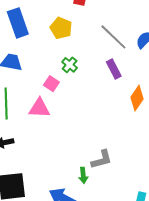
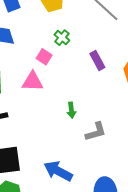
purple rectangle: (114, 69) -> (97, 60), moved
green arrow: (83, 175) -> (71, 110), moved

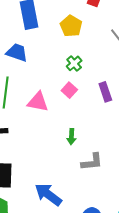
pink square: (44, 57) -> (69, 90), moved

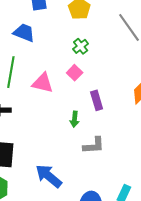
purple rectangle: (105, 92) -> (97, 100), moved

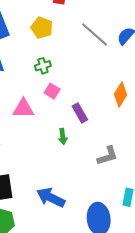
green cross: (81, 46) -> (43, 66), moved, turned 35
gray L-shape: (94, 145) -> (108, 156), moved

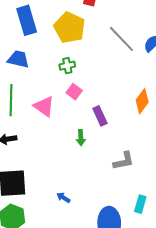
yellow pentagon: (42, 28) -> (70, 28), size x1.4
pink triangle: (23, 109) -> (44, 106), turned 30
blue arrow: (51, 198) -> (63, 198), size x0.5

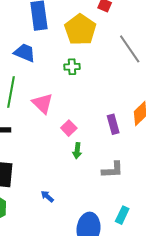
pink square: (74, 92) -> (69, 128), moved
purple rectangle: (100, 116) -> (113, 124), moved
green arrow: (81, 138) -> (77, 151), moved

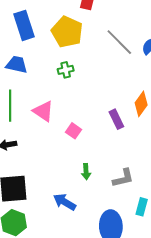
green arrow: (77, 151) -> (86, 172), moved
gray L-shape: (113, 170) -> (123, 178), moved
blue arrow: (47, 196) -> (65, 202), size x1.6

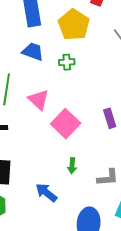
blue trapezoid: (17, 65) -> (33, 52), moved
pink square: (74, 131) -> (66, 124), size x1.8

